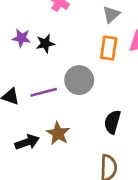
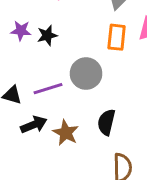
black semicircle: (112, 122) -> (106, 122), moved
black arrow: (27, 142) -> (34, 125), moved

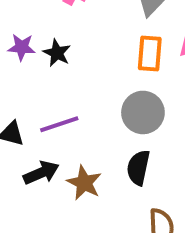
black star: (47, 35) -> (57, 53), turned -30
gray circle: (86, 74) -> (143, 112), moved

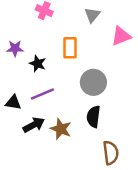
black star: (57, 53) -> (38, 64), moved
orange rectangle: (150, 53) -> (70, 48), moved

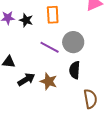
black star: (38, 64) -> (26, 20), moved
purple line: (42, 94) -> (50, 47), moved, turned 54

